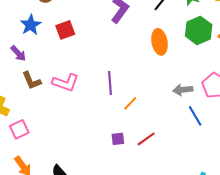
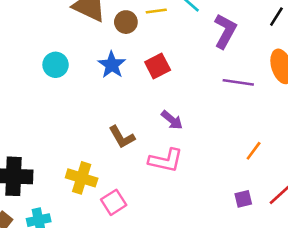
purple arrow: (18, 53) -> (172, 120), moved
pink L-shape: (66, 83) -> (166, 160), moved
purple line: (110, 83) -> (238, 82), moved, turned -70

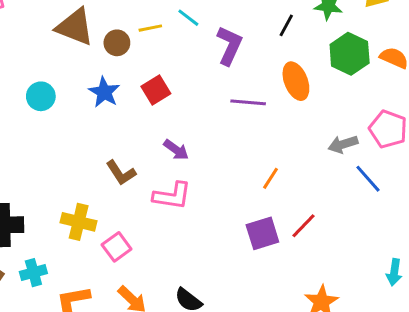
purple square: (243, 199) -> (262, 233), size x1.6

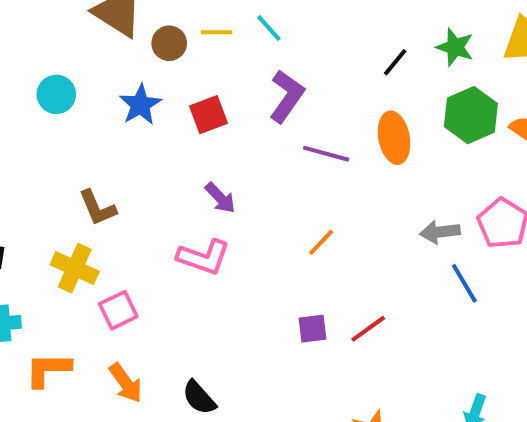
purple L-shape: (229, 45) -> (287, 96), moved
brown L-shape: (121, 173) -> (97, 208), moved
orange line: (270, 178) -> (321, 242), moved
purple square: (262, 233) -> (312, 329), size x0.7

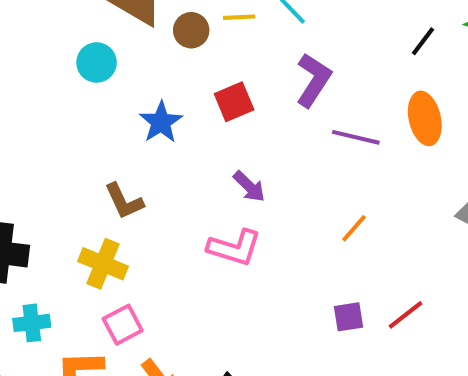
cyan circle: (56, 94) -> (97, 62), moved
blue star: (140, 105) -> (161, 122), moved
pink square: (118, 310) -> (123, 325), moved

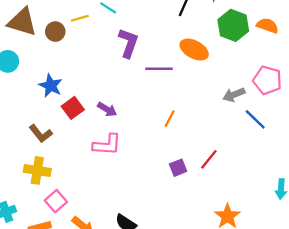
red square: (234, 102) -> (73, 108), moved
orange ellipse: (425, 118) -> (194, 50), turned -36

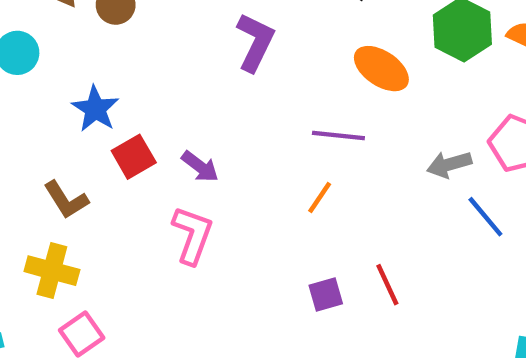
purple line: (159, 69) -> (338, 135), moved
pink L-shape: (107, 145) -> (192, 235), turned -80
red line: (209, 159) -> (387, 285), turned -70

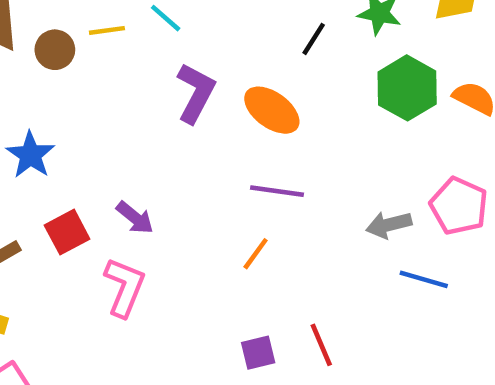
orange ellipse: (381, 69) -> (272, 110), moved
red square: (134, 157) -> (67, 232), moved
blue line: (485, 217) -> (424, 279), turned -36

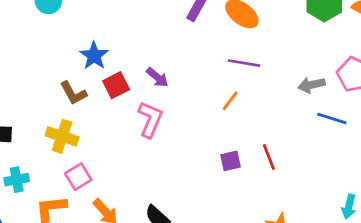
blue star: (30, 155) -> (94, 56), moved

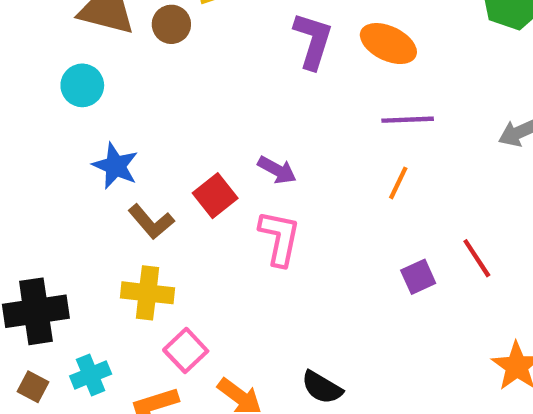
blue star: (94, 56) -> (115, 166), moved

